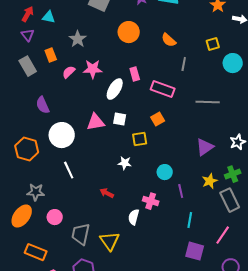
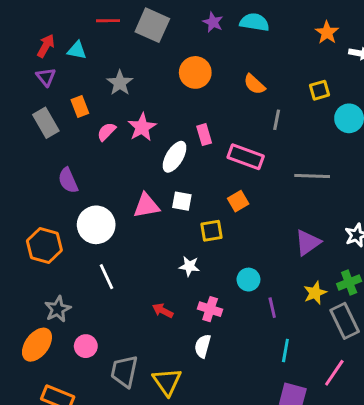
pink star: (93, 69) -> (142, 127), turned -30
gray star: (36, 192) -> (58, 309), turned -30
pink cross: (151, 201) -> (210, 309), moved

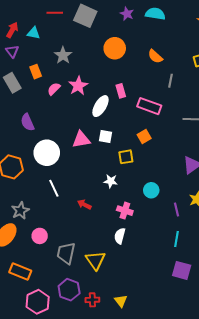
purple line: (272, 308) -> (177, 210), moved
red arrow: (163, 311) -> (84, 204), moved

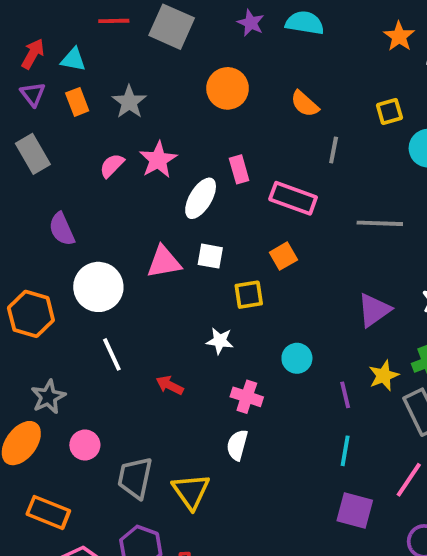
orange rectangle: (36, 72) -> (77, 102), moved

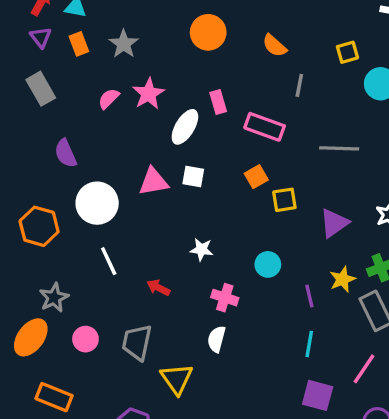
yellow square: (249, 295) -> (284, 200), moved
gray trapezoid: (135, 478) -> (137, 342), moved

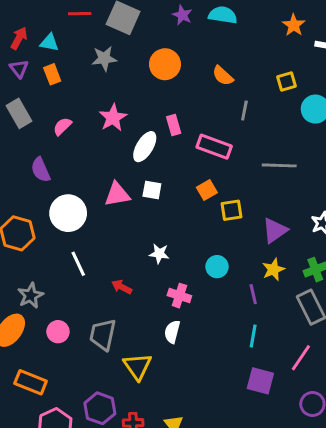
gray star: (124, 44) -> (104, 58), moved, turned 30
pink semicircle: (109, 99) -> (62, 126), moved
yellow star: (342, 279) -> (273, 270), moved

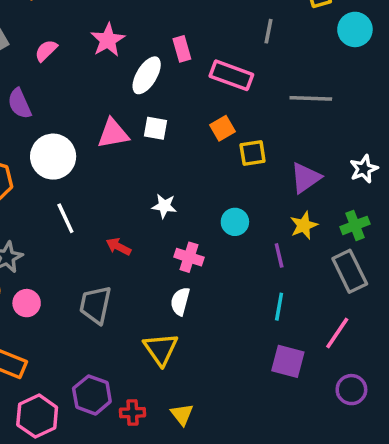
pink circle: (58, 332) -> (27, 303), moved
yellow triangle: (137, 366) -> (161, 349), moved

